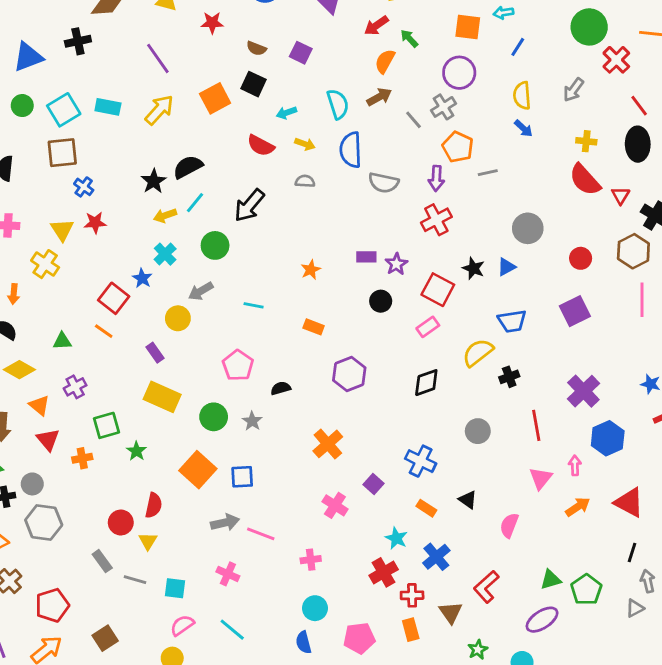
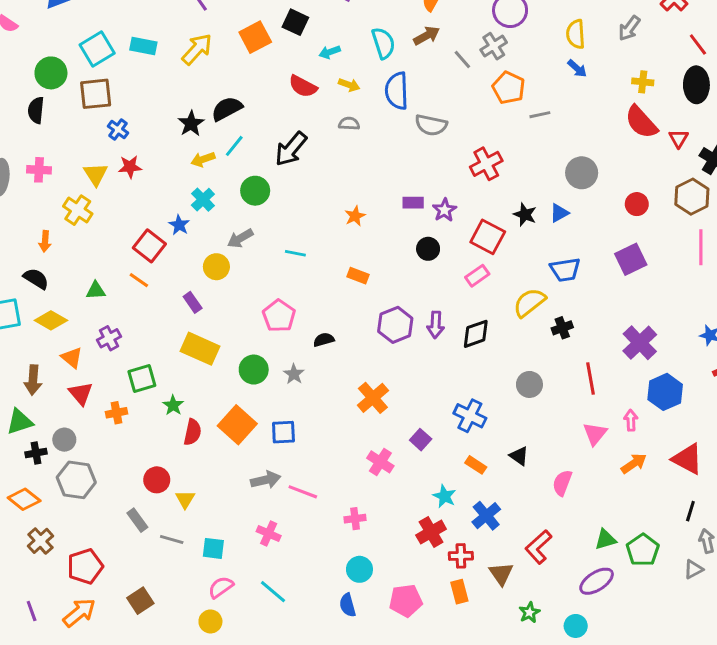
green circle: (22, 106) -> (51, 73), moved, size x1.4
purple arrow: (436, 178) -> (436, 325), moved
red semicircle: (154, 505) -> (193, 432), moved

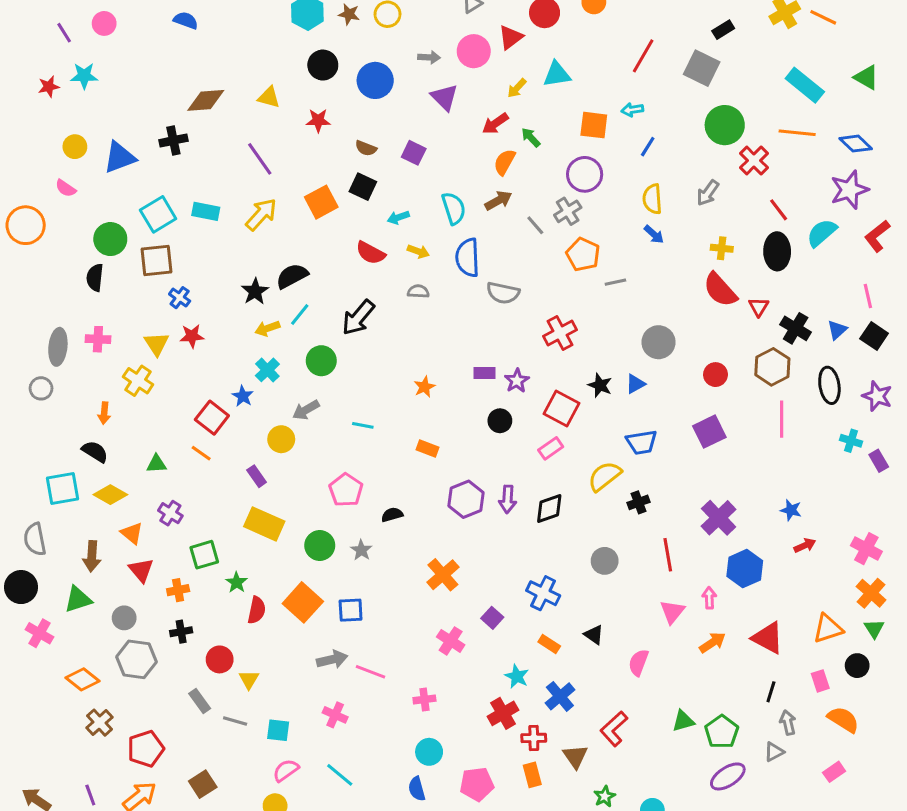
purple cross: (109, 338) -> (170, 513), turned -30
black cross: (36, 453) -> (181, 632), moved
purple ellipse: (597, 581) -> (728, 776), moved

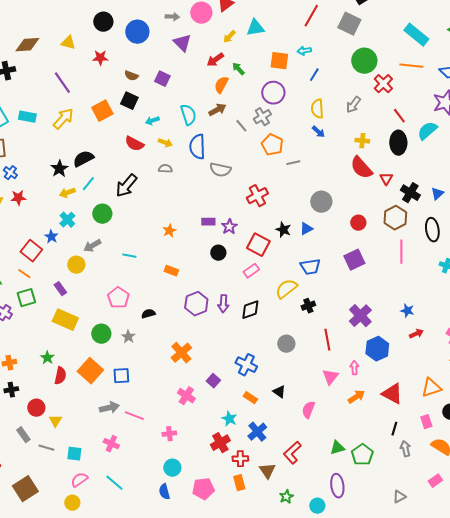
green square: (204, 555) -> (26, 298), moved
gray triangle: (774, 752) -> (399, 497), moved
purple ellipse: (728, 776) -> (337, 486), moved, turned -65
brown square: (203, 784) -> (25, 489), size x1.4

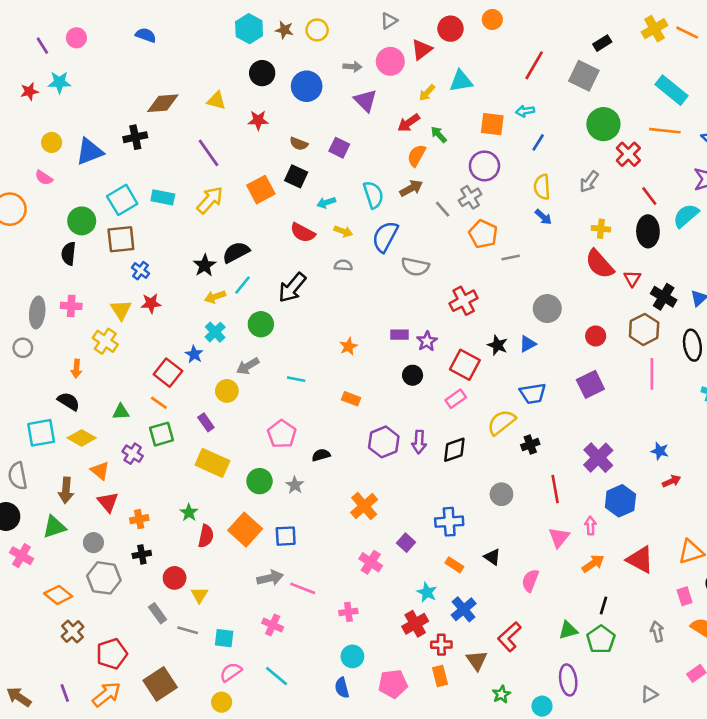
blue semicircle: (197, 147) -> (385, 237), turned 30
blue cross: (246, 365) -> (449, 522), turned -30
black line: (394, 429) -> (603, 605), moved

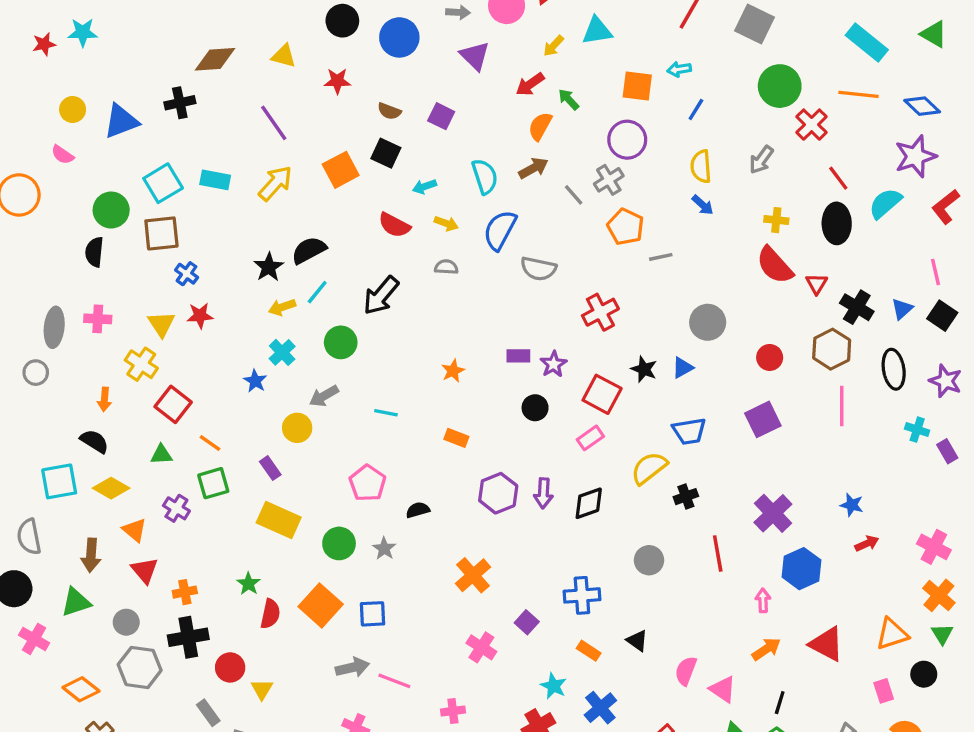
red square: (168, 373) -> (173, 404), moved
pink triangle: (559, 537) -> (723, 689), moved, turned -35
black cross: (142, 554) -> (188, 637), size x1.6

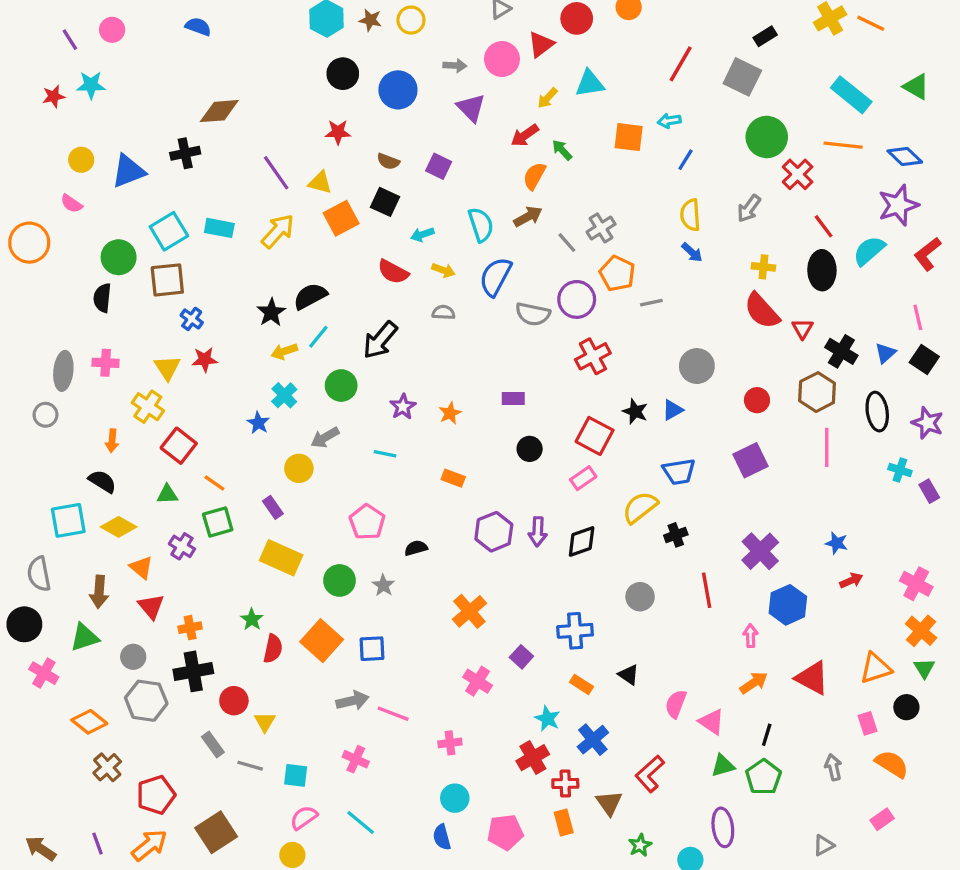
yellow triangle: (284, 56) -> (320, 182), moved
purple circle: (627, 140) -> (577, 299), moved
purple star: (553, 364) -> (403, 407), moved

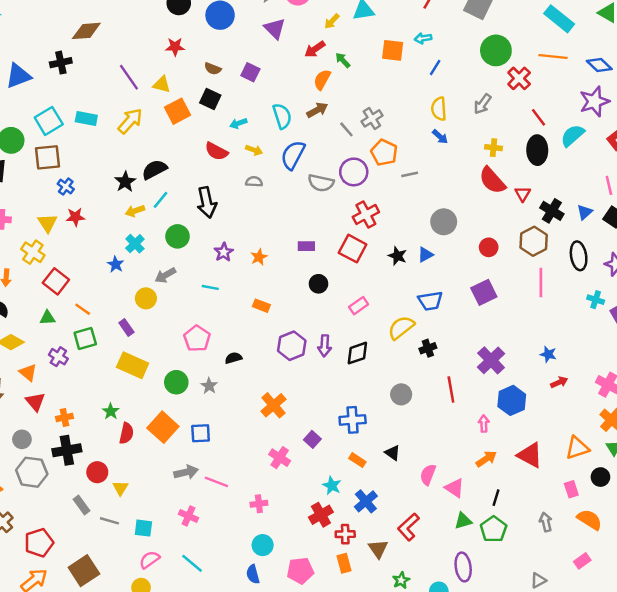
black arrow: (380, 340) -> (207, 202), turned -52
red square: (595, 436) -> (353, 249), moved

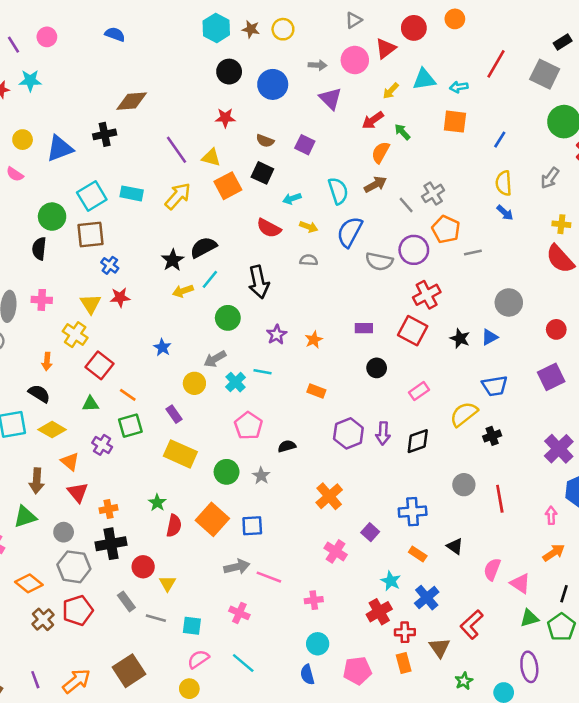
cyan arrow: (423, 38) -> (459, 87), moved
cyan cross: (135, 244) -> (235, 382), moved
red line: (451, 390) -> (500, 499), moved
red pentagon: (39, 543) -> (78, 610), moved

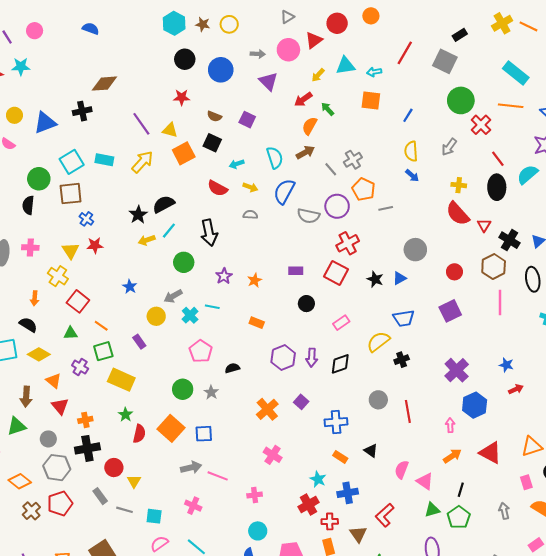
yellow rectangle: (180, 454) -> (121, 380), moved
purple square: (370, 532) -> (301, 402), moved
blue cross: (427, 598) -> (348, 493), turned 30

